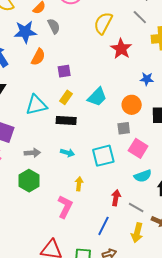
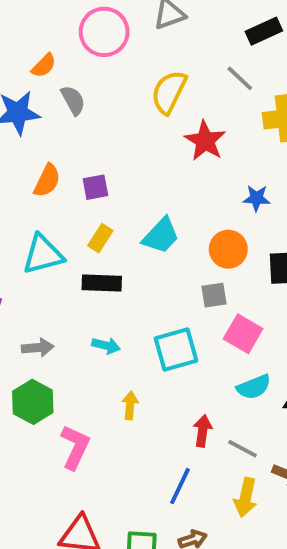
orange semicircle: (38, 57) -> (47, 181), moved
pink L-shape: (65, 207) -> (75, 447), moved

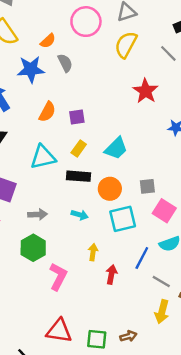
yellow semicircle: (169, 92) -> (126, 45), moved
orange circle: (228, 249) -> (110, 189), moved
red arrow: (203, 431) -> (111, 274), moved
blue line: (180, 486) -> (142, 258), moved

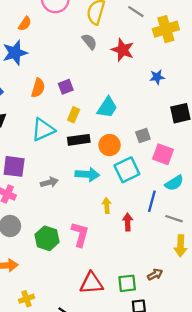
gray semicircle: (65, 63) -> (89, 42), moved
cyan arrow: (80, 215) -> (87, 174), size x1.5
green hexagon: (33, 248) -> (47, 238), moved

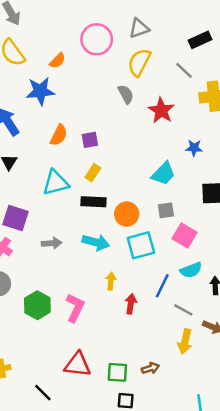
cyan trapezoid: (107, 107) -> (163, 174), moved

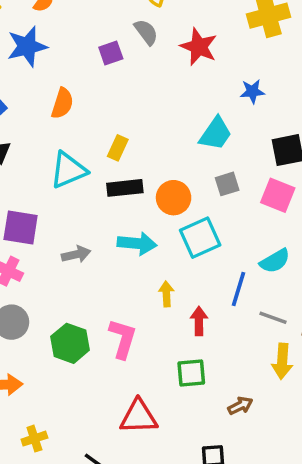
purple square: (90, 140) -> (111, 53), moved
pink square: (184, 236) -> (278, 195), moved
green square: (117, 372) -> (191, 373), moved

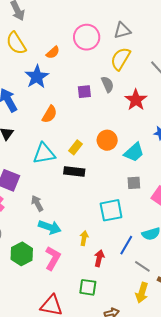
blue star: (27, 46) -> (37, 77), turned -30
orange circle: (174, 198) -> (107, 140), moved
cyan arrow: (137, 243) -> (50, 227), moved
gray arrow: (76, 254) -> (37, 203), turned -119

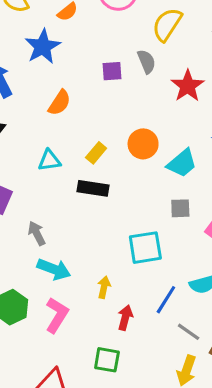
cyan triangle: (44, 154) -> (49, 160), size x0.7

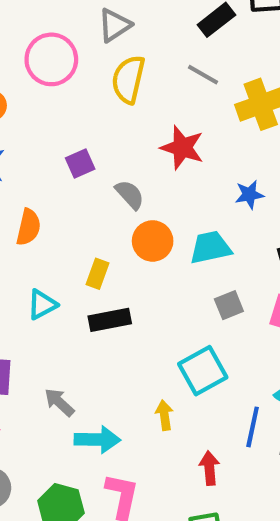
gray semicircle: (146, 62) -> (130, 195), moved
cyan trapezoid: (182, 163) -> (210, 248), turned -132
yellow arrow: (104, 287) -> (164, 415), moved

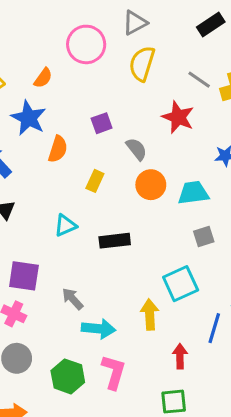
gray line: (203, 75) -> (199, 80), moved
orange semicircle: (28, 227) -> (58, 149), moved
yellow rectangle: (98, 274) -> (95, 181), moved
yellow arrow: (164, 415) -> (150, 314), size x1.4

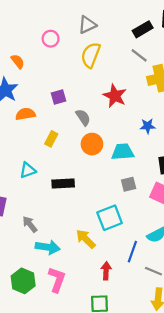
pink circle: (86, 44) -> (51, 39), size x0.6
orange semicircle: (43, 78) -> (18, 61), turned -77
gray line: (199, 80) -> (139, 55), moved
orange semicircle: (58, 149) -> (25, 114), turned -120
yellow arrow: (150, 314) -> (86, 239), turned -45

